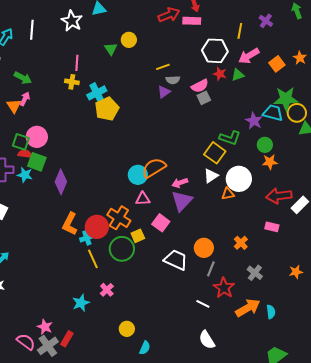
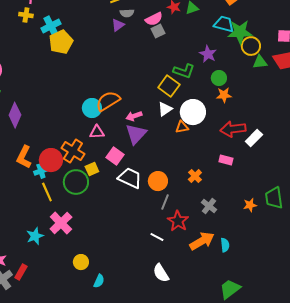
cyan trapezoid: (273, 113) -> (224, 24), moved
white trapezoid: (176, 260) -> (130, 178), moved
pink cross: (107, 290) -> (61, 223), size x1.6

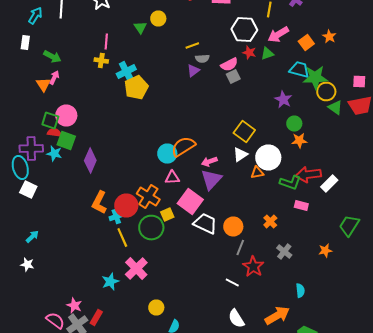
green triangle: (260, 62) -> (335, 108), turned 42
green L-shape: (184, 71) -> (290, 182), moved
pink square: (115, 156) -> (190, 202), size x1.4
green trapezoid: (274, 198) -> (349, 226), moved, turned 40
orange arrow: (202, 241) -> (277, 316), moved

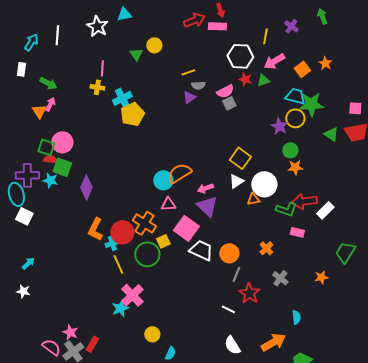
yellow circle: (326, 92) -> (295, 118), moved
purple triangle: (211, 180) -> (207, 206), turned -30
cyan star: (110, 282) -> (120, 308), moved

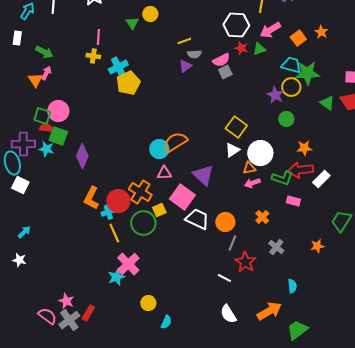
orange star: (295, 167) -> (304, 148), moved
pink arrow: (205, 188) -> (252, 183), moved

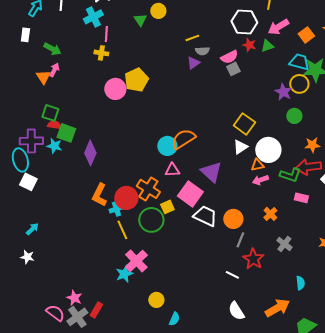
cyan cross: (118, 67) -> (93, 17), moved
pink circle: (58, 111) -> (115, 89), moved

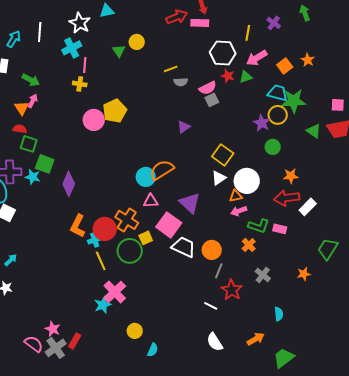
purple triangle: (193, 63) -> (184, 127), moved
red semicircle: (54, 125) -> (20, 129), moved
green L-shape: (290, 175) -> (259, 226), moved
orange arrow: (277, 308) -> (256, 339), size x0.7

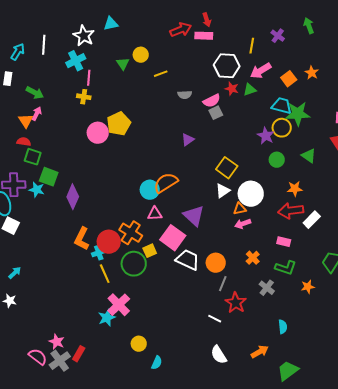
yellow line: (171, 69) -> (161, 74), moved
green triangle: (314, 131) -> (309, 156), moved
green L-shape: (259, 226) -> (286, 268), moved

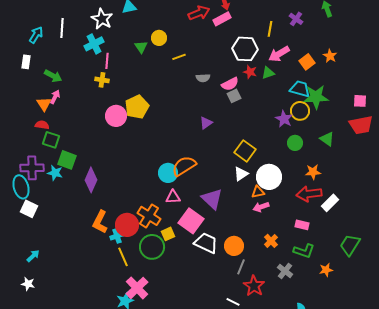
pink rectangle: (204, 36) -> (222, 19), turned -30

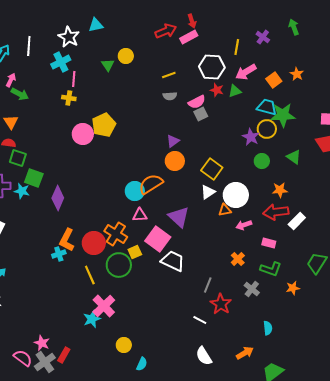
yellow line: (179, 57) -> (169, 75), moved
pink arrow: (55, 97) -> (11, 80), moved
pink arrow: (261, 207) -> (244, 225), moved
cyan cross: (117, 236) -> (59, 254), moved
orange circle: (234, 246) -> (175, 161), moved

